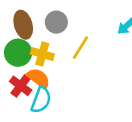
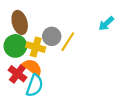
gray circle: (56, 22) -> (52, 36), moved

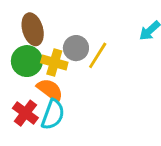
red cross: (18, 74) -> (25, 113), moved

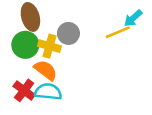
yellow line: (98, 55) -> (118, 32), moved, turned 35
cyan semicircle: (53, 115) -> (48, 92), turned -104

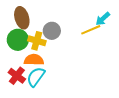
orange semicircle: (46, 70) -> (34, 60), turned -36
cyan semicircle: (48, 92) -> (36, 77), turned -60

